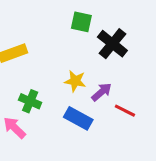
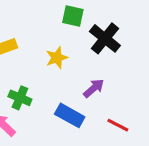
yellow star: (75, 81) -> (57, 58), moved, turned -30
red line: (125, 111) -> (118, 125), moved

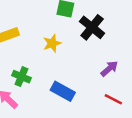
purple arrow: (94, 88) -> (109, 69), moved
red line: (118, 125) -> (113, 99), moved

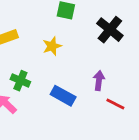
black cross: (92, 27) -> (110, 30), moved
purple arrow: (109, 69) -> (99, 81), moved, turned -42

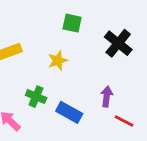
green cross: (20, 81) -> (36, 97), moved

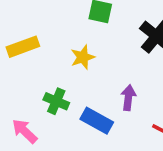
purple arrow: (107, 97) -> (128, 98), moved

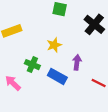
yellow star: (83, 57) -> (54, 45), moved

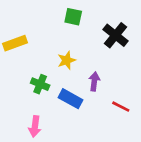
pink arrow: (13, 83) -> (35, 126), moved, turned -126

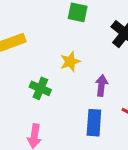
blue rectangle: (70, 99) -> (94, 123), moved, turned 65

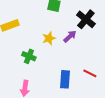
purple arrow: (101, 85) -> (70, 36), moved, turned 40

